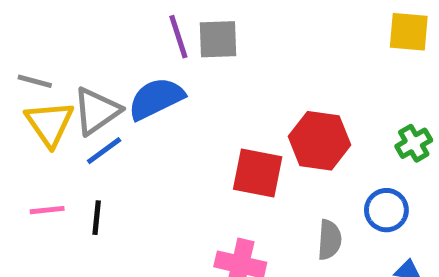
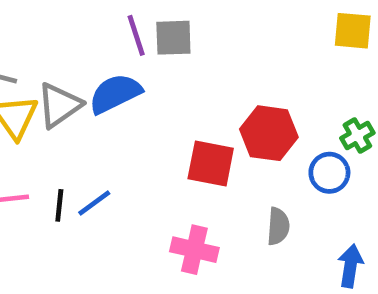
blue line: (104, 151) -> (94, 203), moved
blue circle: (386, 210) -> (329, 173), moved

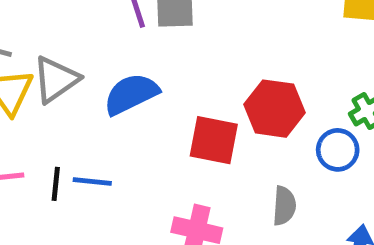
blue semicircle: (115, 94) -> (131, 94), moved
blue line: (94, 203) -> (92, 181), turned 42

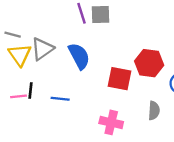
blue semicircle: (131, 94) -> (79, 56), turned 88
black line: (56, 184) -> (30, 90), moved

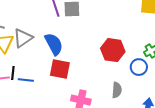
red square: (120, 79) -> (60, 69), moved
blue line: (60, 99) -> (26, 80), moved

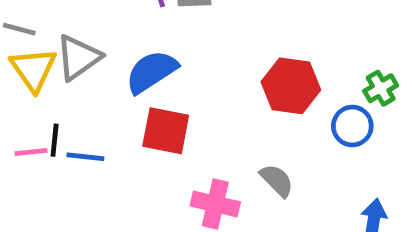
blue semicircle: (54, 44) -> (151, 72), turned -95
gray semicircle: (117, 90) -> (277, 180), moved, turned -49

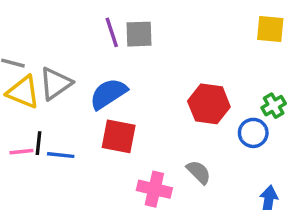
yellow triangle: (33, 69) -> (23, 92), turned -33

